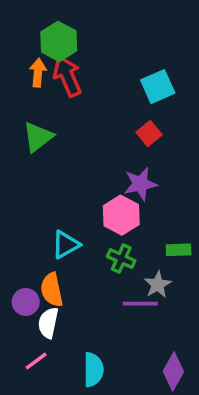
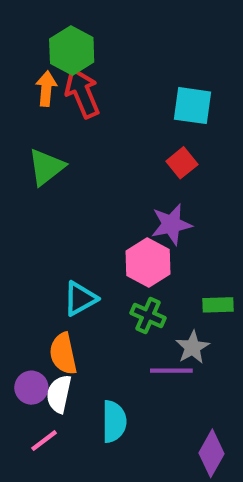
cyan square: (158, 87) -> (193, 106), turned 32
purple circle: (26, 302) -> (31, 388), moved
cyan semicircle: (93, 370) -> (114, 422), moved

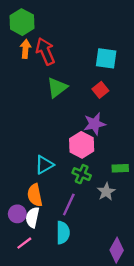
green hexagon: (72, 50) -> (22, 22), moved
green triangle: (46, 167) -> (57, 88), moved
purple line: (171, 371) -> (69, 205), moved, turned -65

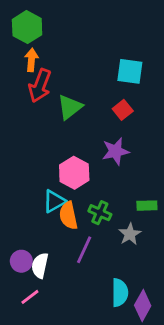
red arrow: (45, 51) -> (40, 86), moved, turned -136
pink hexagon: (82, 145) -> (74, 173), moved
orange semicircle: (35, 195) -> (68, 216), moved
cyan semicircle: (63, 233) -> (120, 293), moved

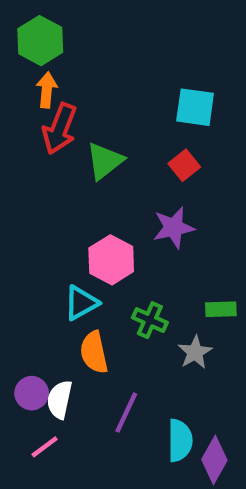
orange semicircle: (68, 216) -> (94, 352), moved
purple line: (84, 250) -> (126, 413), moved

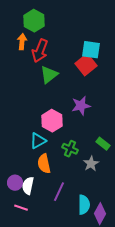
green hexagon: (40, 41) -> (34, 21), moved
red arrow: (60, 129) -> (40, 51), moved
red square: (184, 165) -> (86, 65), moved, size x1.5
green rectangle: (221, 309) -> (103, 144), turned 40
pink line: (45, 447) -> (21, 208), turned 56

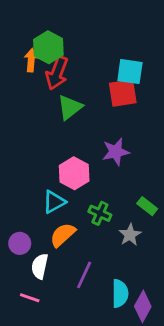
green hexagon: (34, 21) -> (48, 47), moved
red square: (86, 65) -> (123, 93), turned 30
orange semicircle: (44, 164) -> (63, 235), turned 60
purple circle: (15, 183) -> (20, 243), moved

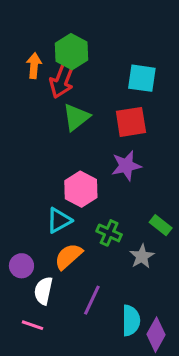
green hexagon: (48, 47) -> (72, 52), moved
red square: (123, 93) -> (131, 122), moved

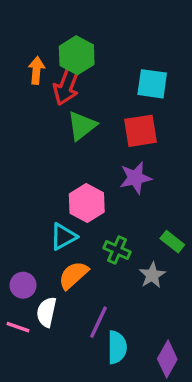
cyan semicircle: (131, 320) -> (117, 347), moved
pink line: (32, 325) -> (18, 327), moved

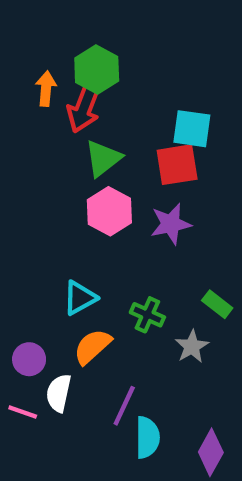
cyan square: (152, 84) -> (192, 129), moved
pink hexagon: (87, 203) -> (109, 211), moved

